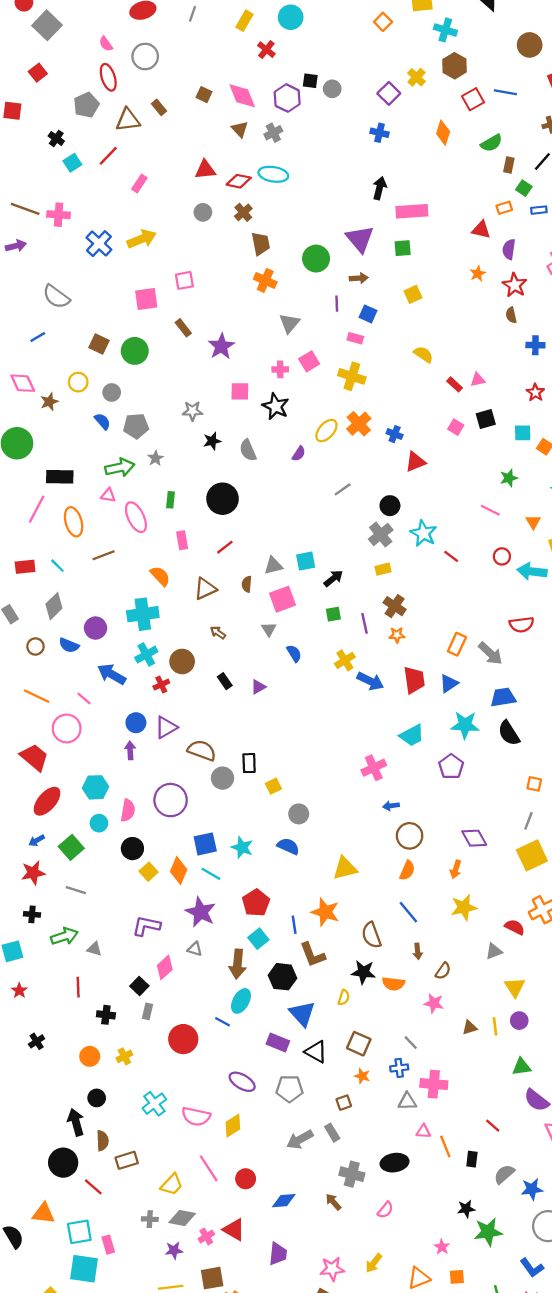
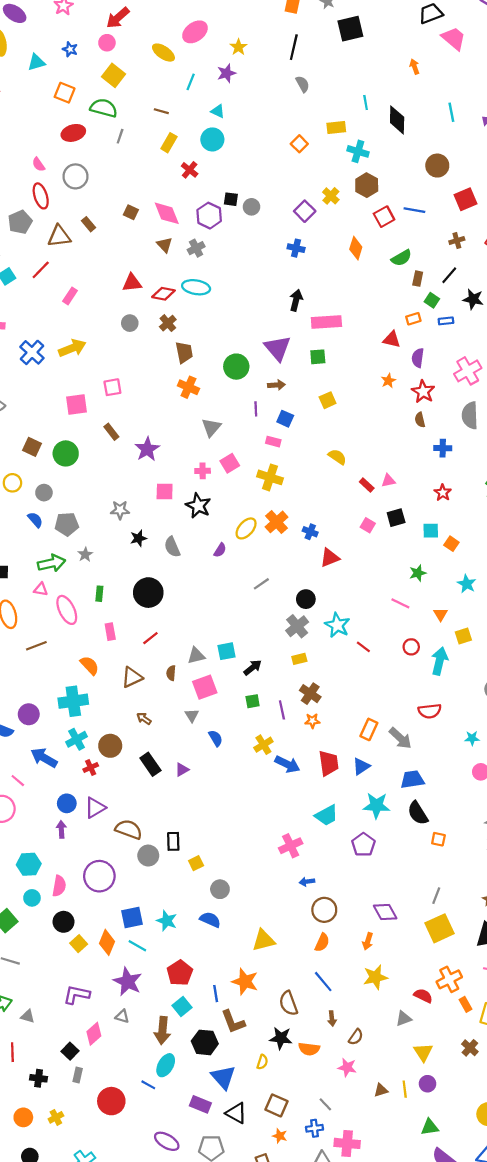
cyan arrow: (532, 571) -> (439, 661), turned 96
black rectangle: (225, 681) -> (150, 764), size x1.5
orange square: (534, 784) -> (438, 839), moved

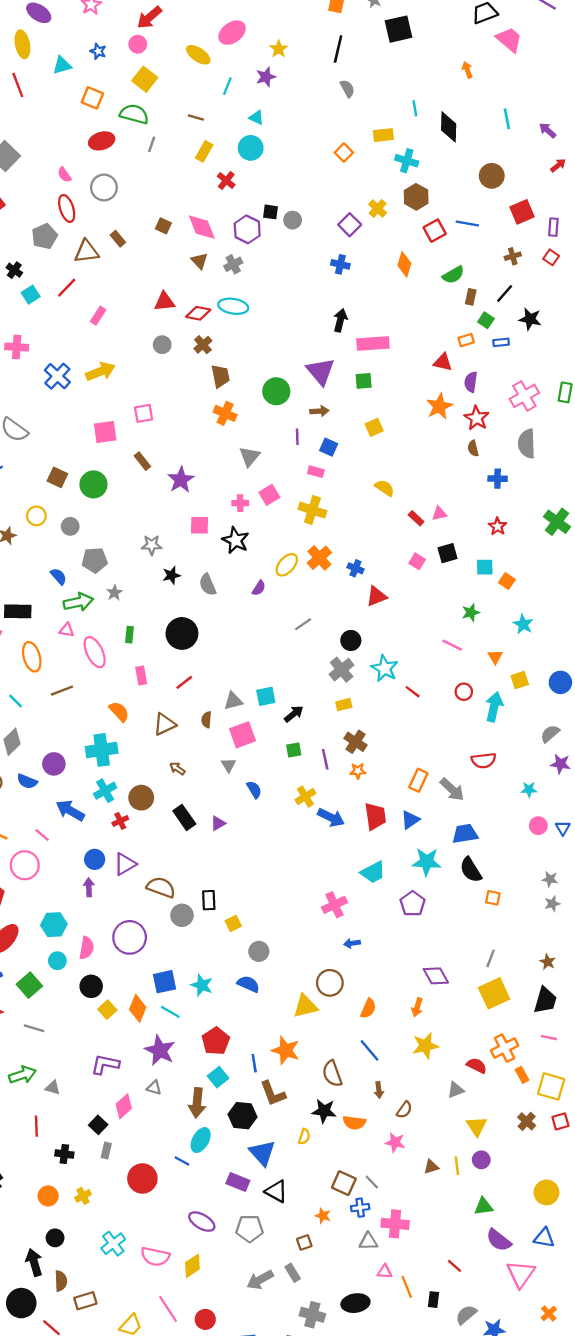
orange star: (388, 381) -> (439, 406), size x1.6
blue semicircle: (35, 520) -> (59, 576), moved
brown circle: (324, 910) -> (330, 983), moved
brown square: (276, 1105) -> (344, 1183), moved

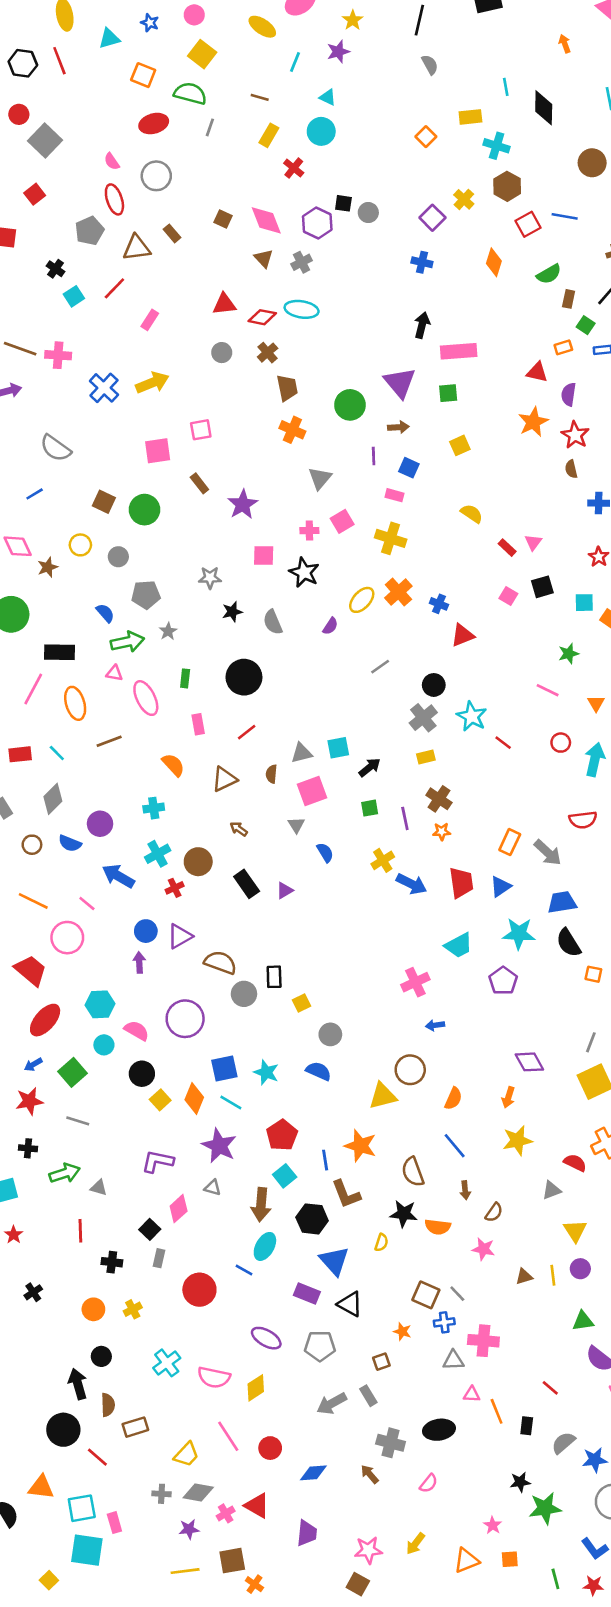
pink triangle: (439, 514) -> (533, 542), turned -42
cyan cross: (102, 750) -> (154, 808), size x0.6
pink semicircle: (86, 948) -> (137, 1031), turned -70

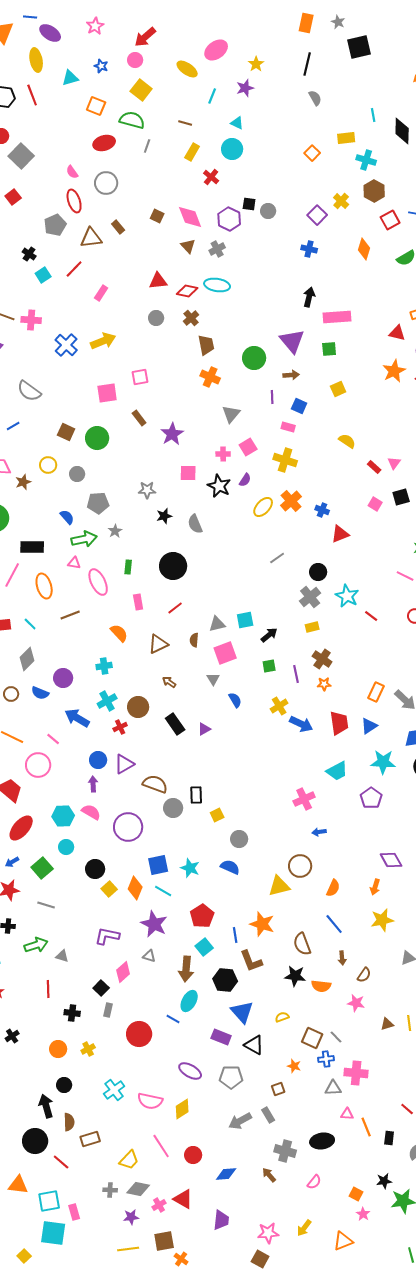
purple semicircle: (330, 626) -> (245, 480), moved
pink semicircle: (137, 1031) -> (91, 812), moved
yellow semicircle: (381, 1243) -> (282, 1017), moved, turned -128
orange square: (510, 1559) -> (356, 1194), moved, turned 32

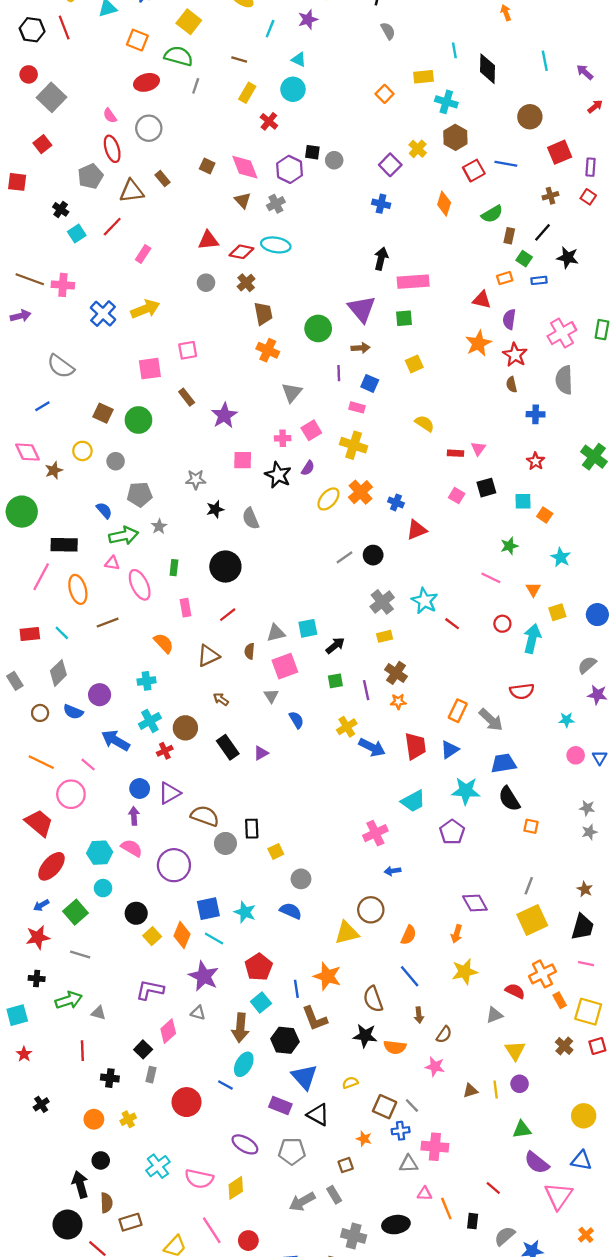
red rectangle: (374, 467) -> (455, 453), turned -40
black circle: (318, 572) -> (373, 555), moved

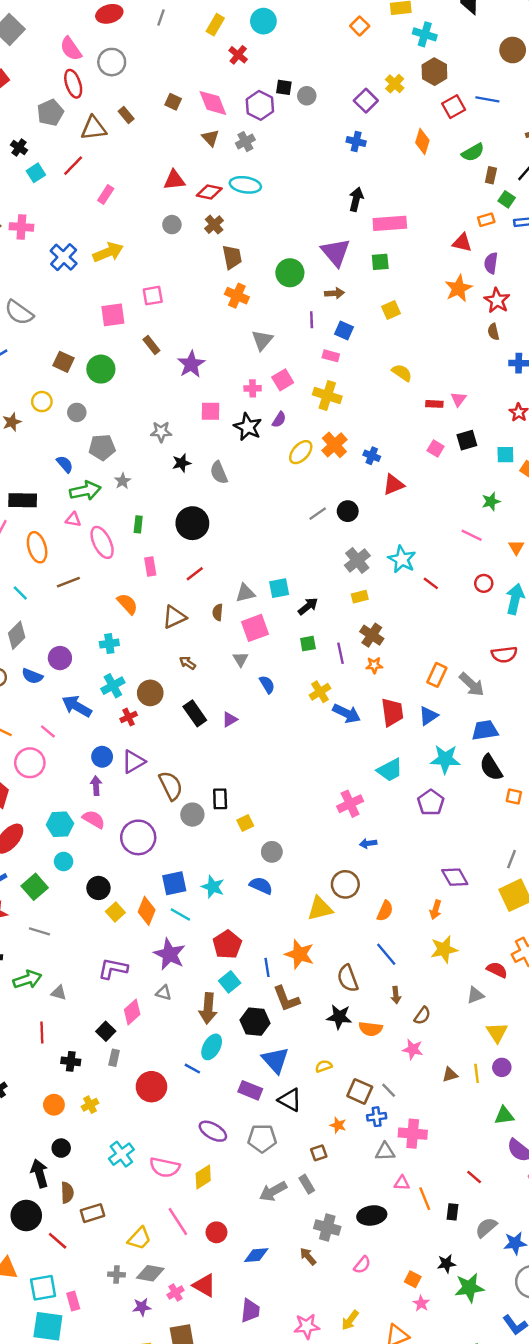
pink semicircle: (110, 116) -> (71, 49), size x1.5
brown semicircle: (205, 816) -> (171, 786), turned 44

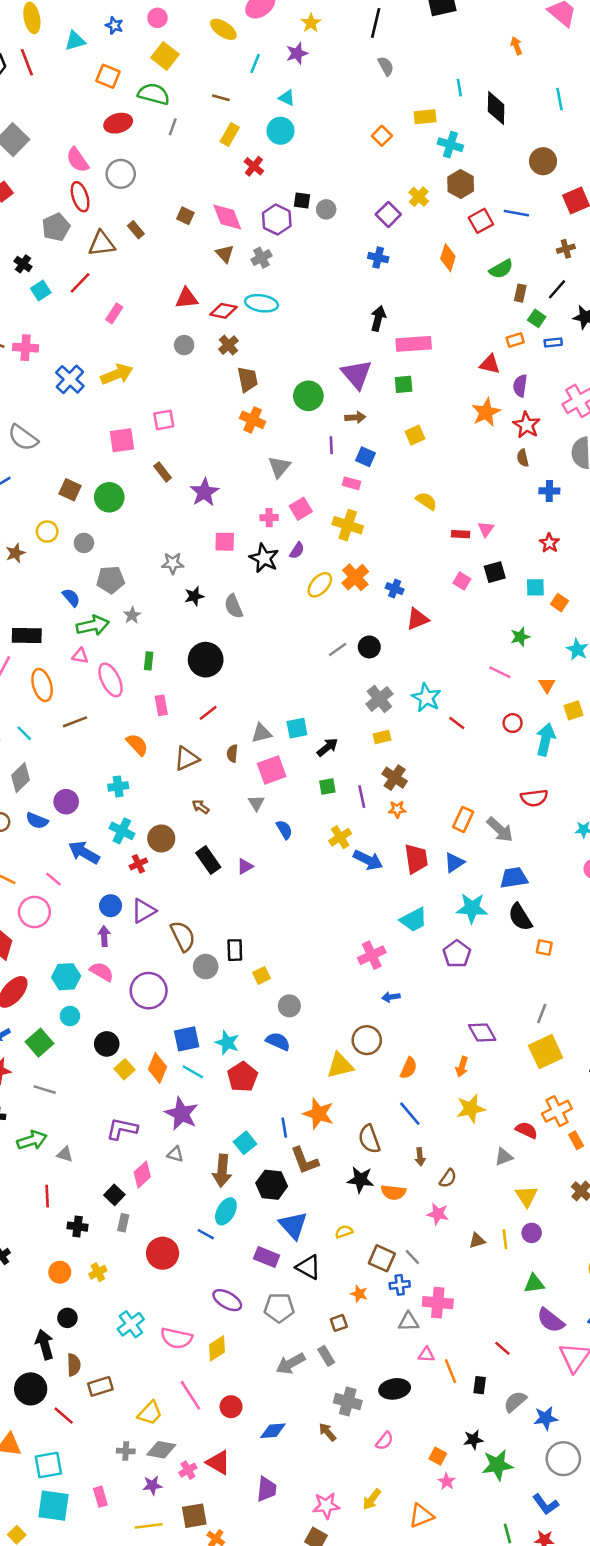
cyan cross: (113, 686) -> (122, 831), turned -35
red pentagon: (227, 945) -> (242, 1077), moved
pink rectangle: (73, 1301) -> (100, 1497), moved

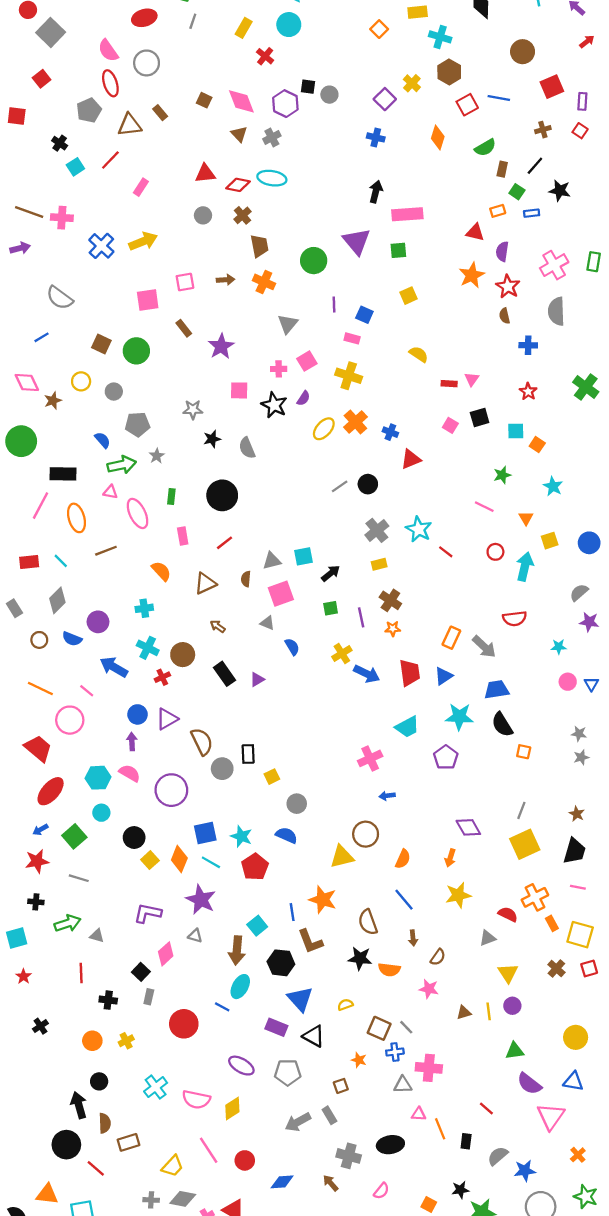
brown arrow: (355, 417) -> (226, 280), moved
gray triangle: (256, 803) -> (267, 623), turned -35

